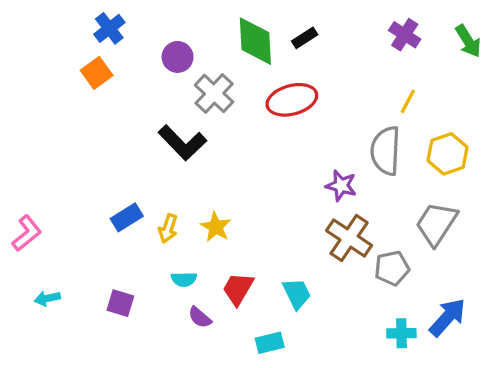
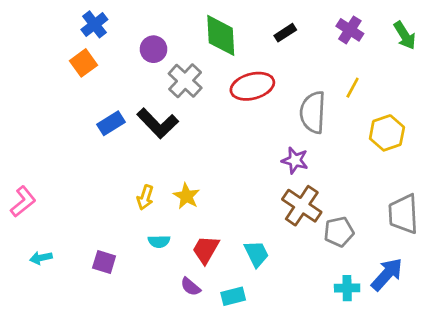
black rectangle: (305, 38) -> (285, 33), moved
gray semicircle: (386, 151) -> (313, 112), moved
blue rectangle: (127, 217) -> (111, 123), moved
gray trapezoid: (436, 224) -> (403, 214), moved, turned -36
purple semicircle: (200, 317) -> (191, 287), moved

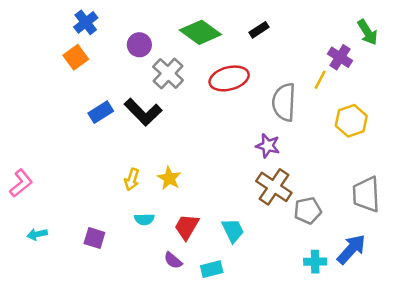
purple cross: (350, 30) -> (340, 57), moved
green diamond: (221, 35) -> (200, 32), turned -51

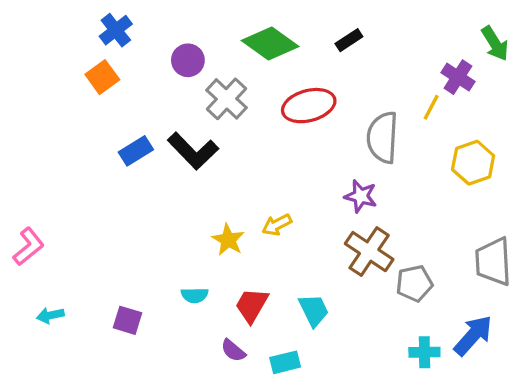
yellow arrow: (132, 179) -> (277, 225), moved, turned 45

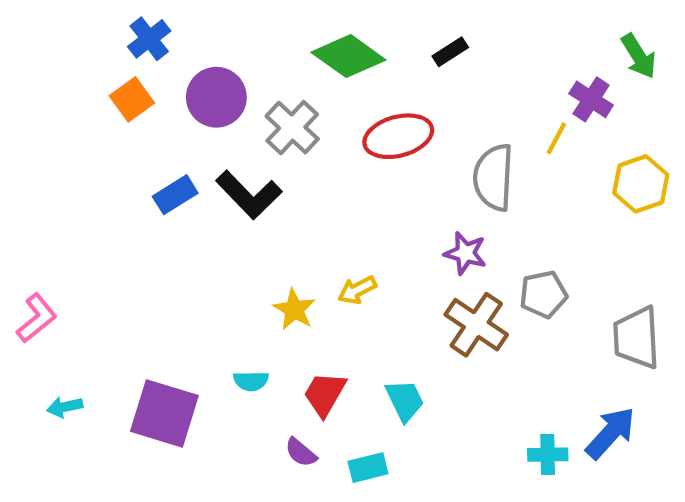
purple circle: (188, 60) -> (216, 97), moved, size x1.4
yellow hexagon: (473, 163) -> (641, 184), moved
gray pentagon: (414, 283) -> (543, 294), moved
purple square: (128, 320) -> (164, 413), size x1.8

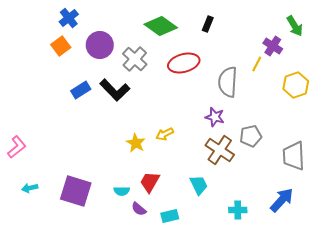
black rectangle: (450, 52) -> (208, 24), turned -35
cyan semicircle: (251, 381) -> (122, 191), moved
cyan trapezoid: (405, 400) -> (199, 185), moved
cyan cross: (548, 455) -> (238, 210), moved

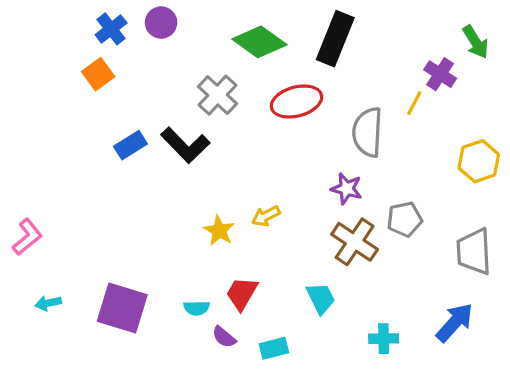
black rectangle: (208, 24) -> (335, 39), size x2.0
purple circle: (100, 45) -> (161, 23), moved, size x0.7
yellow hexagon: (296, 85) -> (479, 161), moved

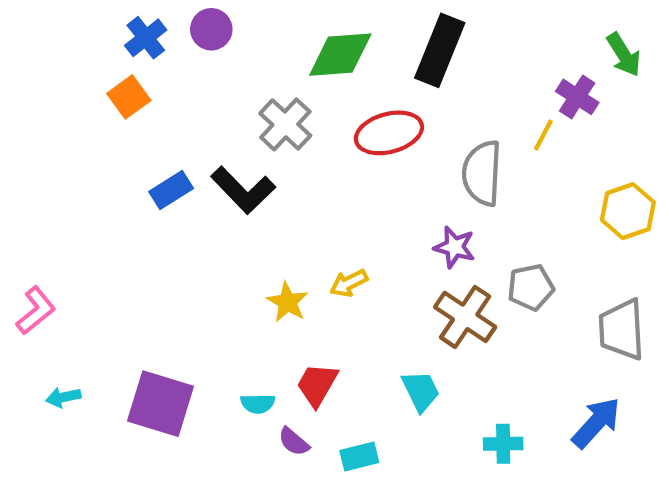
green diamond: (259, 42) -> (340, 55), turned -40

